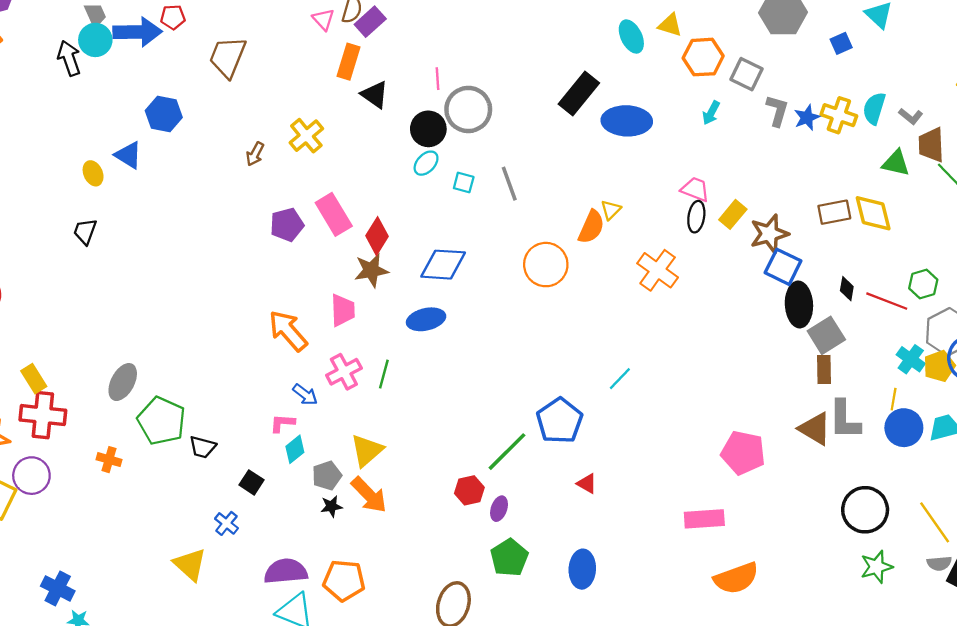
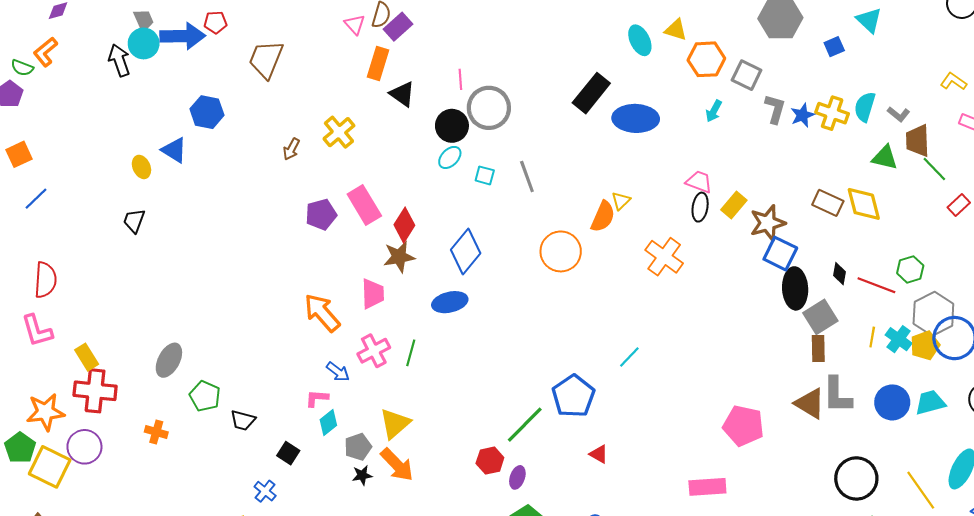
brown rectangle: (834, 212) -> (828, 203), turned 36
blue diamond: (443, 265) -> (466, 251), turned -54
yellow line: (894, 399) -> (872, 337), moved
green pentagon: (161, 421) -> (205, 396), size x0.7

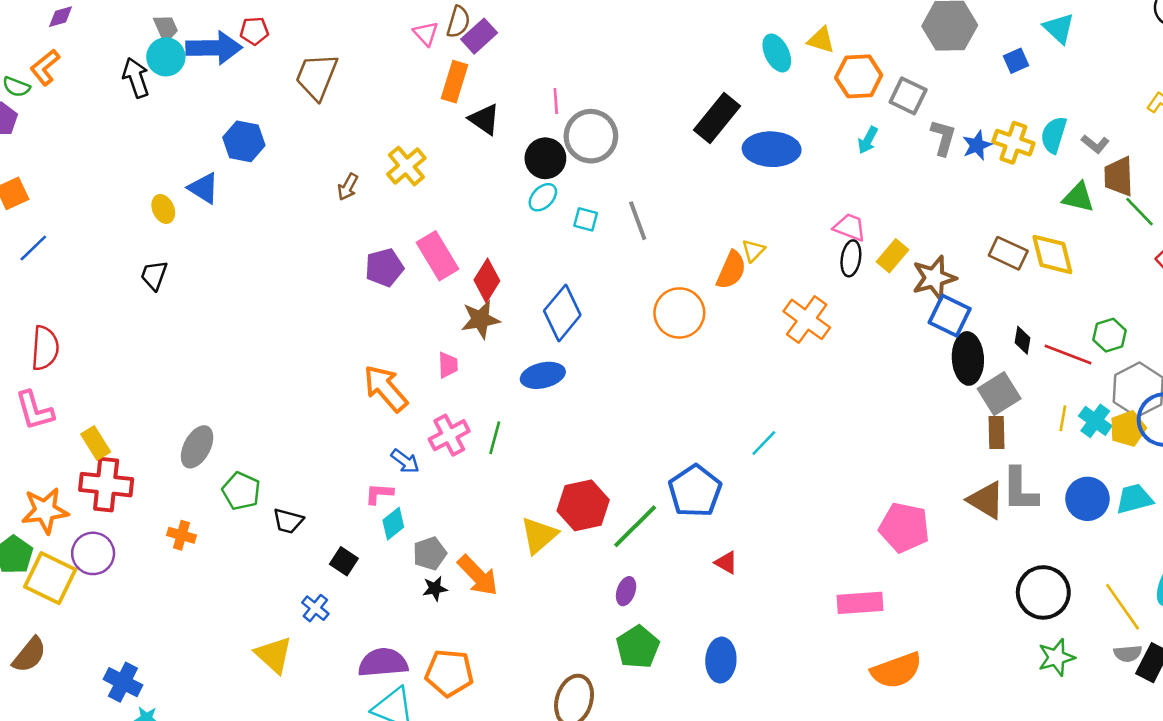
pink trapezoid: (373, 294) -> (448, 365), size x0.7
yellow triangle: (395, 424) -> (539, 535), moved
red hexagon: (490, 461) -> (583, 505), moved, size x1.5

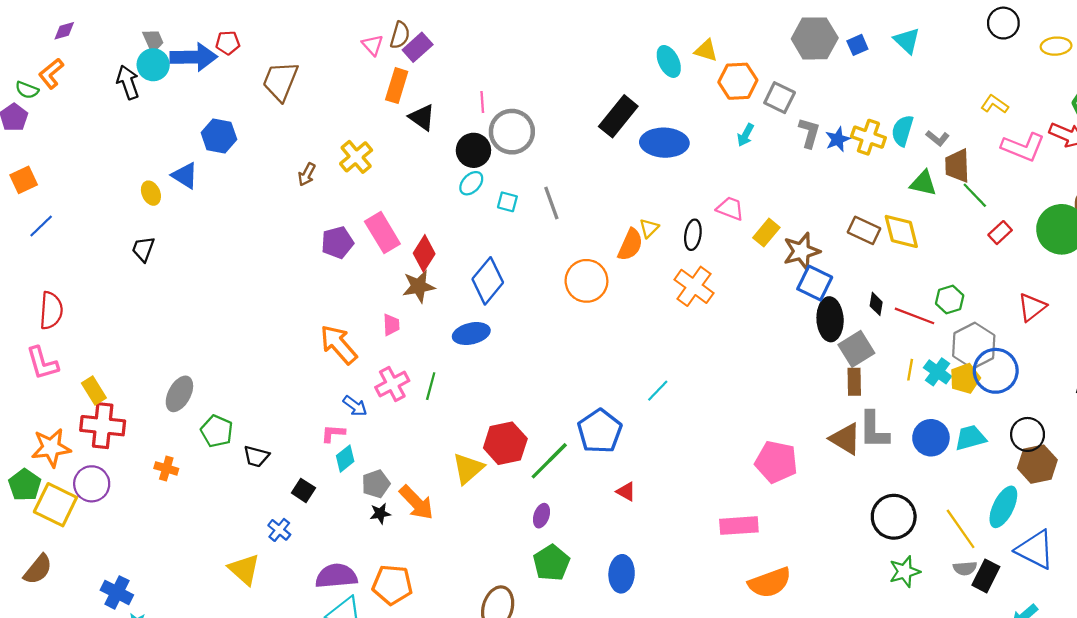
blue square: (1016, 61) -> (857, 45), moved
black ellipse: (851, 258) -> (693, 235), moved

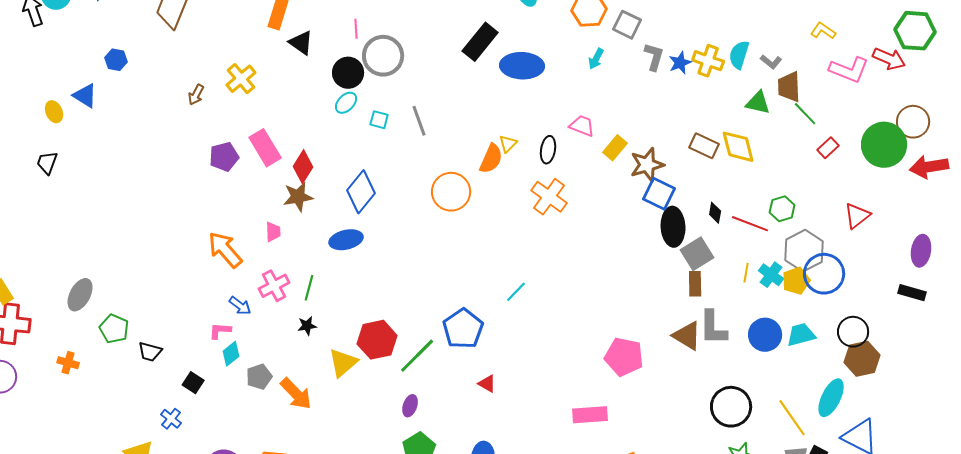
blue hexagon: (219, 136) -> (116, 60), size x0.7
black star: (380, 513) -> (307, 326), moved

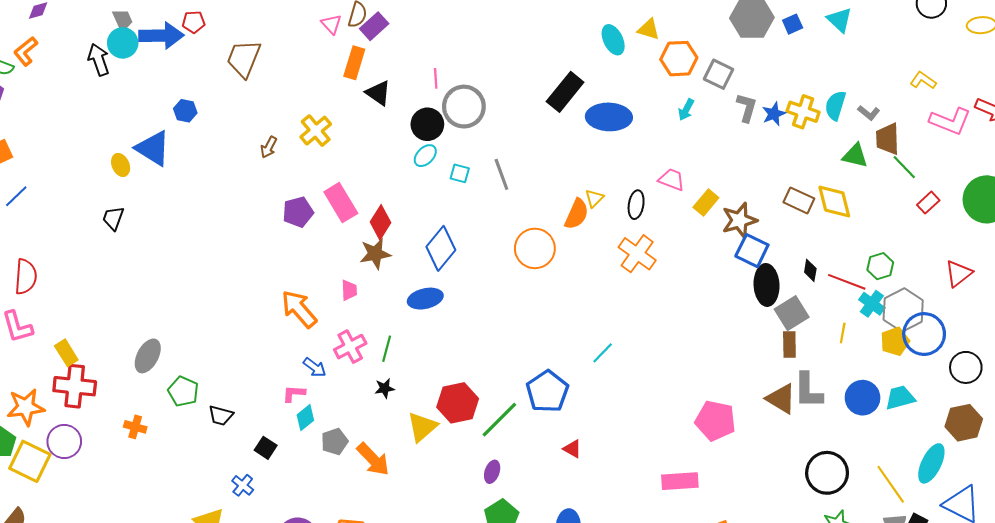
blue triangle: (85, 96) -> (153, 148), size x1.4
cyan cross: (771, 275) -> (872, 304), moved
black circle: (853, 332) -> (966, 367), moved

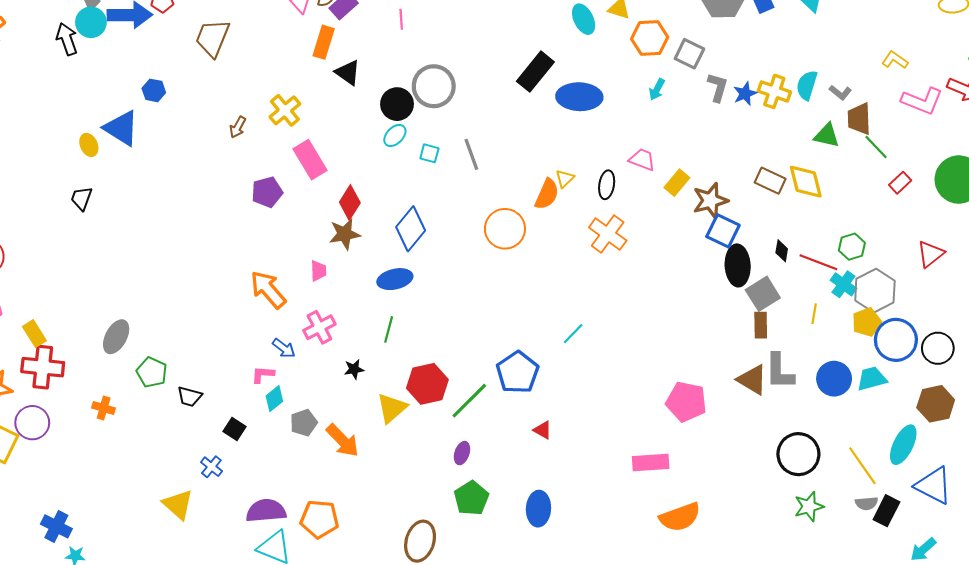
pink line: (436, 78) -> (401, 19), moved
pink rectangle: (341, 203) -> (310, 160), moved
blue circle: (924, 334) -> (896, 340), moved
green line: (387, 349) -> (389, 329), moved

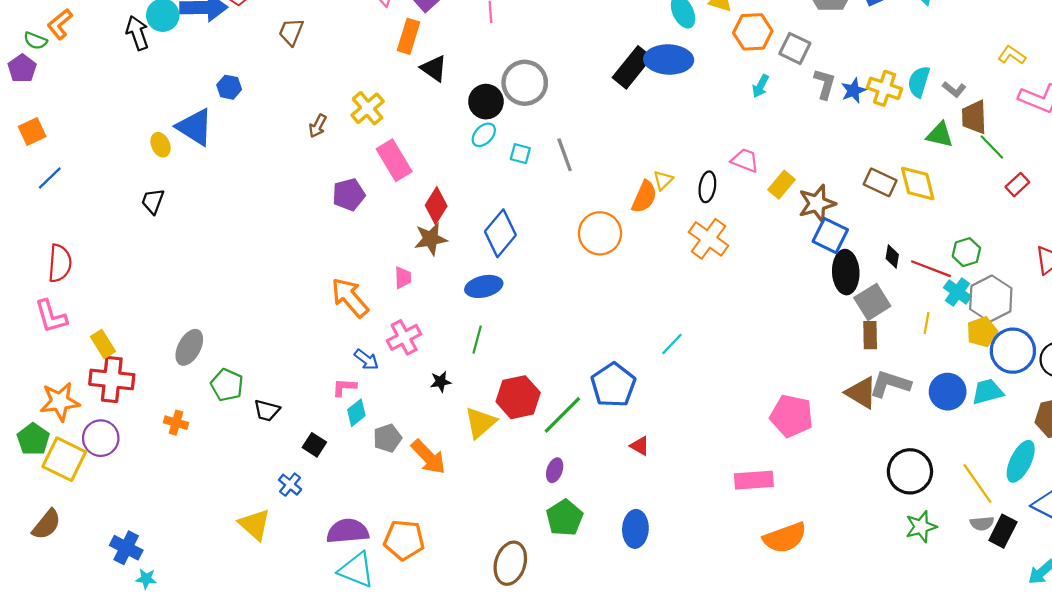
brown trapezoid: (213, 38) -> (291, 32), size x0.7
blue ellipse: (579, 97) -> (669, 60), moved
gray L-shape: (780, 371) -> (890, 384), turned 108

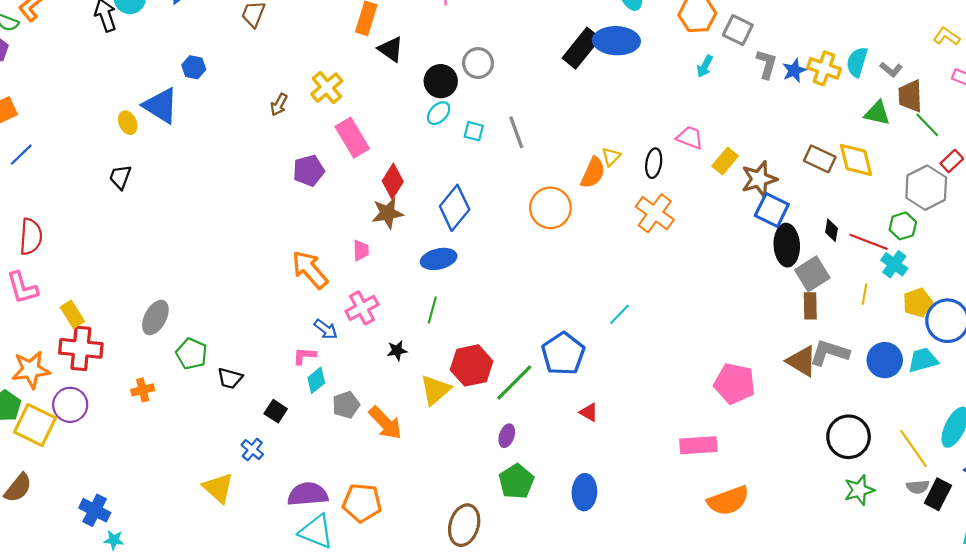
gray circle: (525, 83) -> (478, 63), size x0.7
gray hexagon: (991, 299) -> (926, 188), moved
orange cross: (176, 423) -> (143, 390), turned -30

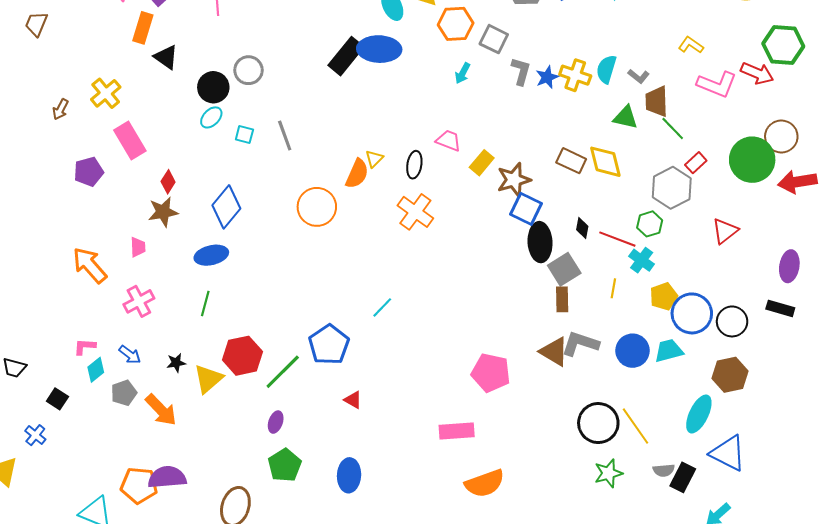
red diamond: (393, 181) -> (168, 182), size x0.7
blue arrow: (326, 329) -> (130, 355), moved
black star: (397, 351) -> (176, 363), moved
yellow line: (913, 448) -> (636, 426), moved
purple semicircle: (308, 494) -> (167, 477), moved

